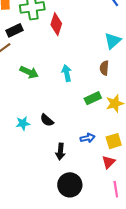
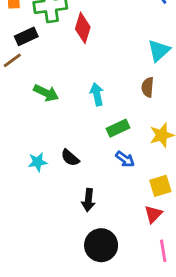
green rectangle: (93, 98) -> (118, 128), moved
blue arrow: (88, 138) -> (125, 159), moved, turned 48

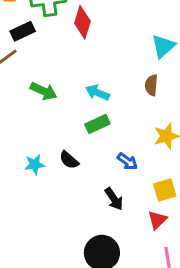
cyan arrow: (97, 94) -> (97, 93), turned -55
green rectangle: (118, 128) -> (97, 124), moved
black arrow: (88, 200) -> (114, 199), moved, turned -40

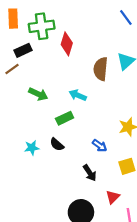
brown semicircle: (151, 85) -> (101, 69), moved, size x1.5
green rectangle: (97, 124) -> (65, 118), moved
red triangle: (157, 220) -> (113, 197), moved

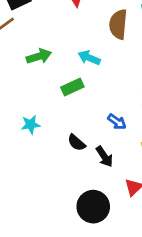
green arrow: (38, 94) -> (39, 56), turned -42
black semicircle: (57, 144) -> (77, 143), moved

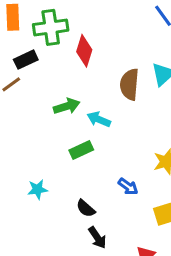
green arrow: (39, 56) -> (67, 106), moved
black arrow: (104, 157) -> (97, 238), moved

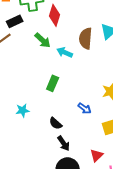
green arrow: (67, 106) -> (43, 40), moved, turned 60
cyan arrow: (99, 119) -> (65, 52), moved
green rectangle: (81, 150) -> (53, 83), turned -42

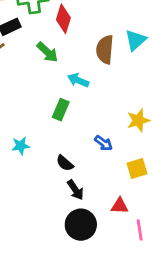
cyan arrow: (65, 52) -> (78, 80), moved
red triangle: (97, 155) -> (120, 206), turned 48

